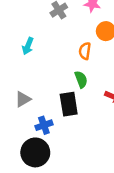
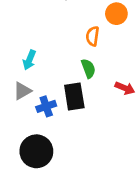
cyan arrow: (28, 46) -> (29, 60), moved
blue cross: (44, 125) -> (46, 106), moved

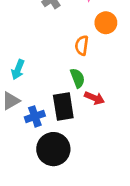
red arrow: (125, 88) -> (95, 98), moved
black circle: (36, 151) -> (53, 149), moved

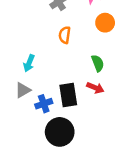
orange semicircle: (82, 45) -> (65, 35), moved
green semicircle: (77, 78) -> (98, 63), moved

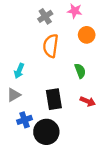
orange semicircle: (65, 35) -> (51, 46), size x1.5
red arrow: (95, 88) -> (88, 101), moved
blue cross: (44, 104) -> (25, 120), moved

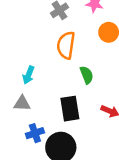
green semicircle: (80, 71) -> (87, 75), moved
gray triangle: (14, 95) -> (22, 103), turned 32

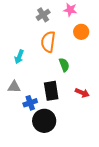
cyan arrow: (28, 75) -> (19, 57), moved
blue cross: (35, 133) -> (30, 103), moved

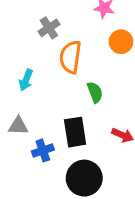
gray cross: (43, 15) -> (49, 28), moved
black circle: (44, 121) -> (84, 178), moved

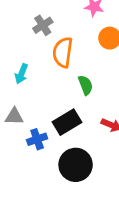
black rectangle: (75, 132) -> (67, 122), turned 68

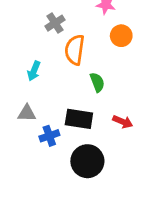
black rectangle: (67, 122) -> (79, 119), turned 40

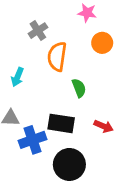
blue cross: (49, 136) -> (32, 140), size x1.4

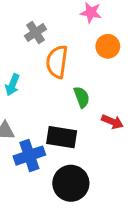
red arrow: (104, 126) -> (112, 122), moved

